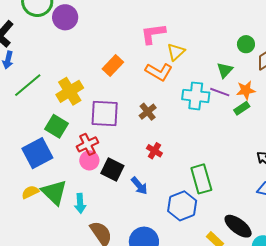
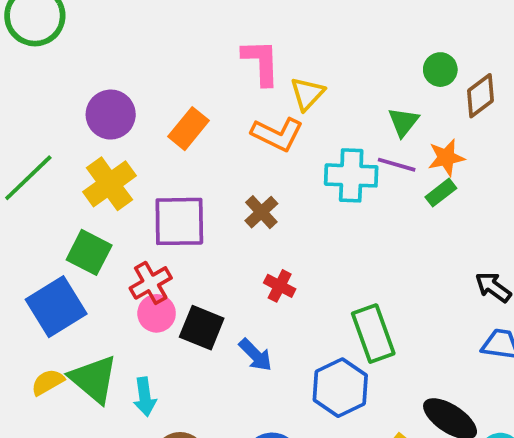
purple circle: (65, 17) -> (111, 115), moved
pink L-shape: (153, 34) -> (261, 62), turned 100

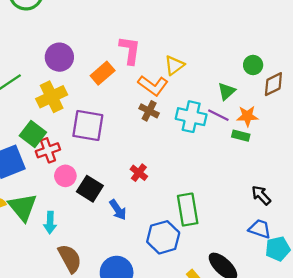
pink L-shape: (261, 62) -> (130, 50), moved
green rectangle: (441, 193) -> (241, 136), turned 42
brown cross: (261, 212) -> (149, 111), moved, turned -30
red cross: (151, 283) -> (48, 150), moved

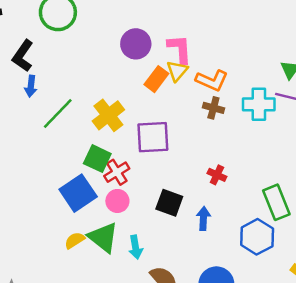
purple circle: (59, 57) -> (136, 44), moved
yellow triangle: (174, 65) -> (177, 71), moved
pink circle: (65, 176) -> (117, 201), moved
blue arrow: (118, 210) -> (203, 218), turned -130

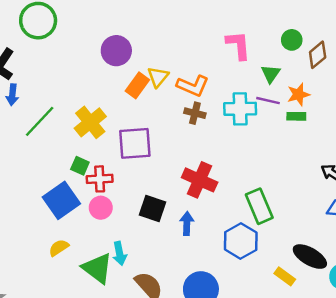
pink L-shape: (180, 49) -> (238, 45), moved
green square: (97, 159) -> (80, 166), size x0.7
red cross: (117, 172) -> (100, 179), turned 30
red cross: (217, 175) -> (200, 180), size x1.8
green triangle: (103, 237) -> (97, 268), moved

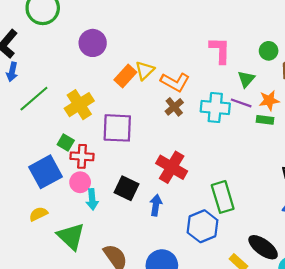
purple circle: (116, 51) -> (93, 43), moved
brown cross: (195, 113) -> (174, 107), turned 30
cyan arrow: (120, 253) -> (92, 199), moved

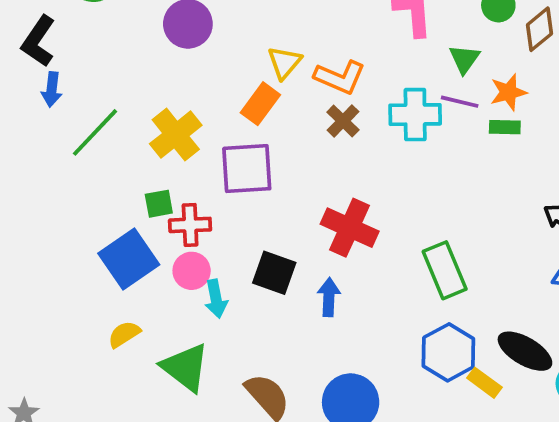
orange rectangle: (125, 76) -> (260, 104), moved
green square: (66, 143) -> (159, 204), turned -35
blue hexagon: (202, 226) -> (448, 352), moved

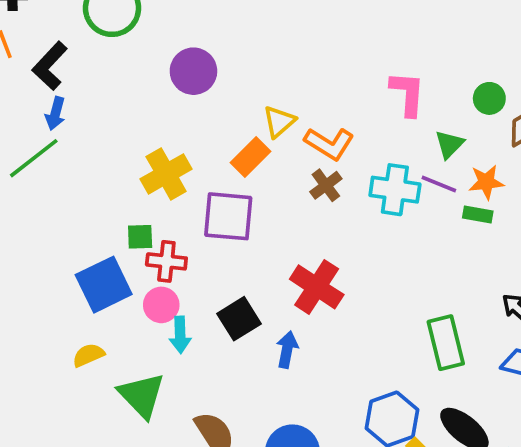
green line: (95, 132) -> (34, 158), moved
green rectangle: (445, 270) -> (446, 343), moved
black square: (274, 273) -> (239, 319), turned 30

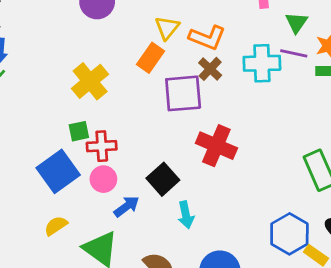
purple square: (228, 216) -> (183, 93), moved
cyan arrow: (180, 335) -> (186, 215), moved
blue arrow: (287, 350) -> (127, 206), moved, turned 52

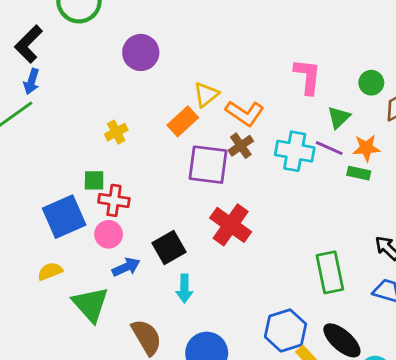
yellow cross: (90, 81) -> (116, 132), size x0.6

